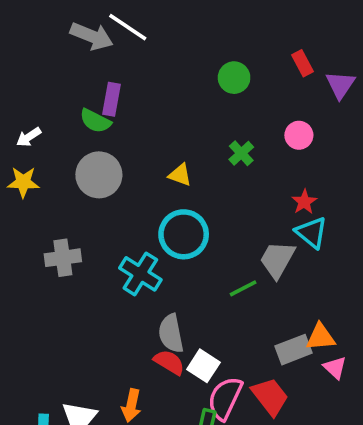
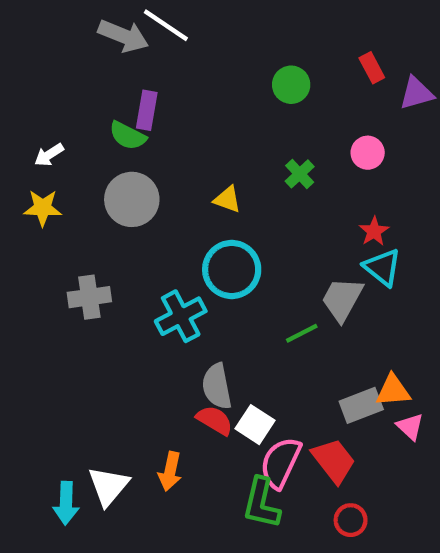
purple triangle: (340, 85) -> (416, 93), turned 40
cyan cross: (140, 274) -> (181, 316), turned 30

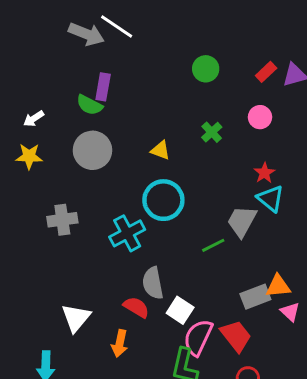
red rectangle: (372, 68) -> (266, 72), moved, turned 75
red semicircle: (215, 420) -> (136, 307), moved
white triangle: (108, 486) -> (76, 318), moved

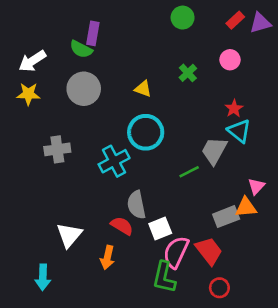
white arrow: (34, 119) -> (32, 61), size x1.5
white square: (180, 310) -> (160, 228), turned 35
pink triangle: (290, 312) -> (256, 186), moved, turned 30

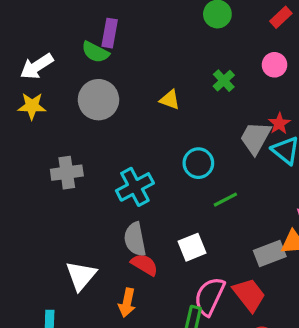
cyan circle: (146, 132) -> (198, 163), moved, size x0.7
gray trapezoid: (214, 151) -> (255, 138), moved
gray semicircle: (136, 205) -> (135, 239), moved
white square: (160, 228) -> (192, 247), moved

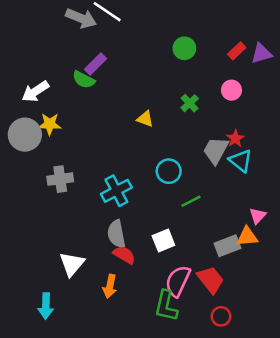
purple rectangle: (110, 33) -> (95, 64), turned 35
gray circle: (98, 100) -> (25, 135), moved
yellow star: (32, 106) -> (50, 124), moved

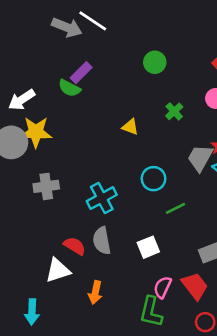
green circle: (184, 48) -> (155, 62), moved
yellow star: (50, 124) -> (36, 132), size x1.4
red semicircle: (124, 255) -> (75, 246), moved
white triangle: (72, 264) -> (58, 270), turned 32
pink semicircle: (178, 281) -> (163, 287), size x0.7

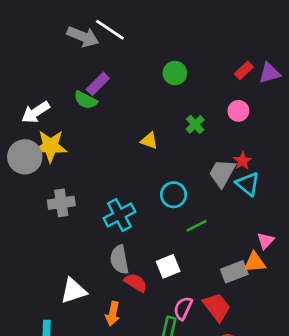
red semicircle: (75, 246) -> (136, 283), moved

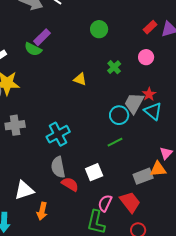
cyan circle: (174, 195) -> (119, 115), moved
orange arrow: (113, 314) -> (42, 211), moved

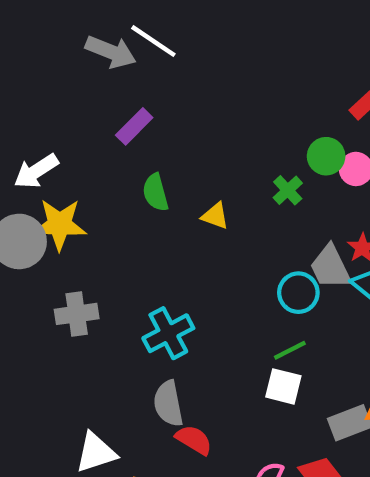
green circle: (99, 29) -> (326, 156), moved
green semicircle: (33, 49) -> (156, 192), moved, turned 48
gray trapezoid: (134, 103) -> (330, 267), turned -55
white square: (94, 172) -> (283, 386), moved, turned 36

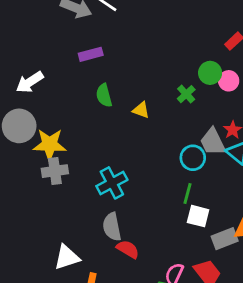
purple rectangle: (134, 126) -> (91, 54), turned 30
yellow star: (60, 224) -> (50, 144), moved
green line: (290, 350) -> (188, 194), turned -48
white square: (283, 386) -> (198, 216), moved

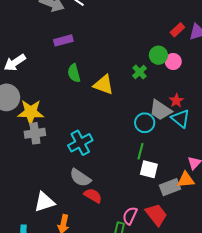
yellow triangle: (141, 110) -> (104, 85), size x1.5
gray trapezoid: (213, 142) -> (161, 110), turned -30
gray semicircle: (112, 227) -> (80, 178), turned -45

